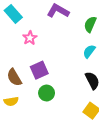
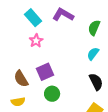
cyan rectangle: (13, 14) -> (33, 18), moved

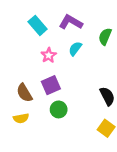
pink star: (36, 41) -> (49, 55), moved
cyan semicircle: (93, 54) -> (75, 49), moved

